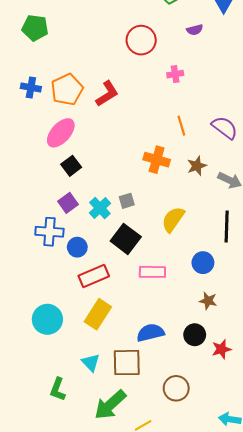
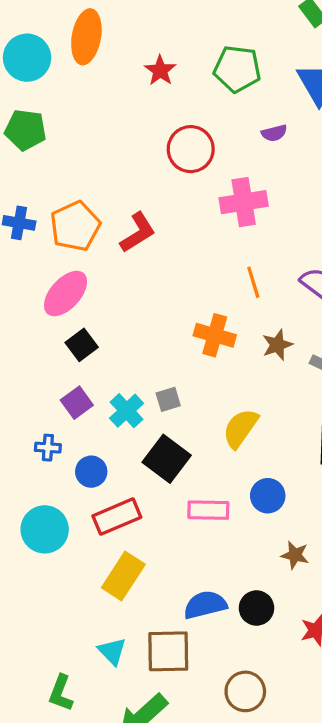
pink cross: (175, 74) -> (244, 202), size x1.8
blue cross: (49, 232) -> (48, 448), size x0.6
blue circle: (203, 263) -> (268, 496), moved
cyan circle: (47, 319) -> (45, 529), moved
black circle: (195, 335) -> (256, 608), moved

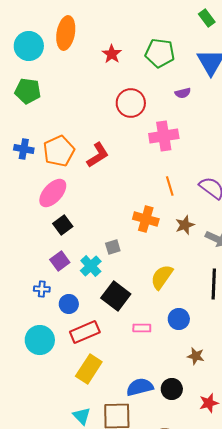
gray square: (168, 399) -> (113, 247), moved
pink rectangle: (208, 510) -> (142, 328), size x0.7

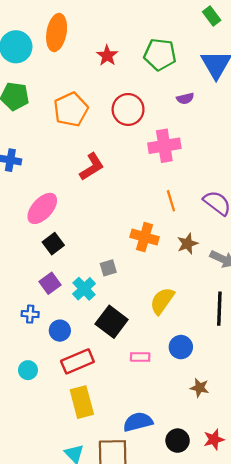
orange pentagon: (59, 151) -> (71, 109), moved
cyan circle: (40, 340) -> (28, 370), size x0.6
yellow rectangle: (89, 369) -> (82, 402), turned -48
black circle: (172, 389) -> (178, 441), moved

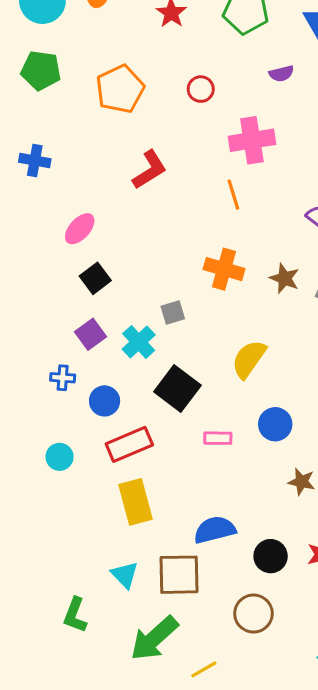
red circle: (128, 109) -> (201, 89), size x0.6
orange line: (171, 201) -> (233, 195), moved
pink ellipse: (42, 208) -> (80, 229), size x0.7
brown star: (187, 244) -> (285, 278), turned -30

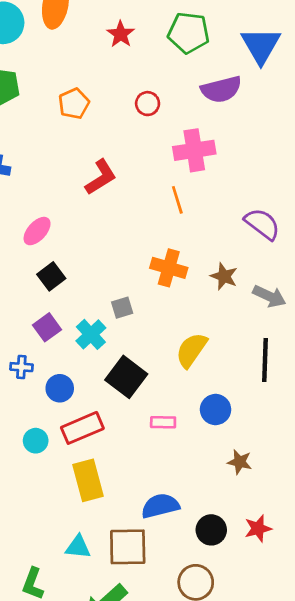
purple semicircle: (281, 74) -> (221, 89), size x1.8
orange pentagon: (120, 89) -> (74, 104), size x0.7
cyan circle: (60, 457) -> (36, 441), moved
cyan triangle: (125, 575) -> (78, 547), turned -40

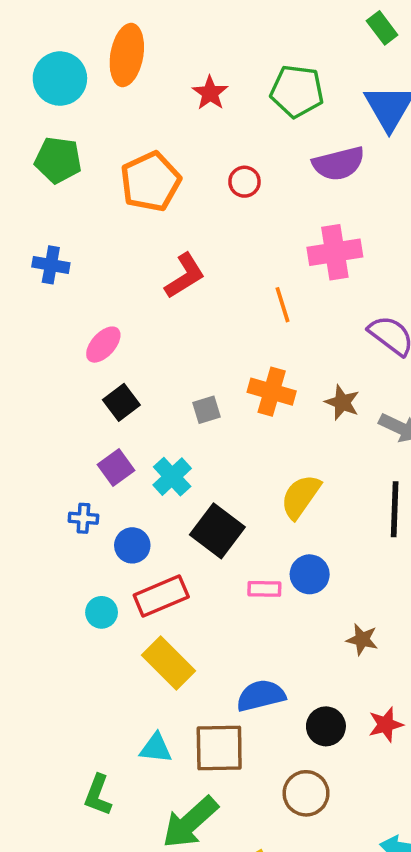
orange pentagon: (74, 104) -> (150, 182), size x1.5
pink cross: (194, 150) -> (335, 252), moved
gray square: (122, 308) -> (206, 410), moved
blue circle: (216, 410) -> (310, 574), moved
yellow rectangle: (88, 480) -> (168, 663), turned -30

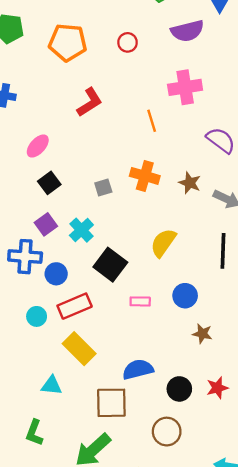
orange pentagon: (150, 182) -> (68, 42), turned 30
blue cross: (83, 518) -> (25, 257), size x1.8
blue circle: (310, 574) -> (185, 296), moved
cyan triangle: (156, 748) -> (52, 385), moved

